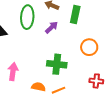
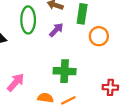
orange circle: (89, 47) -> (99, 36), moved
pink arrow: (13, 72) -> (16, 82), turned 36

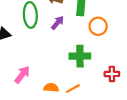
green cross: (65, 71) -> (80, 56), moved

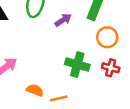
red cross: (112, 74) -> (111, 68), moved

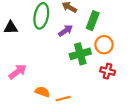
green cross: (77, 65) -> (80, 54), moved, turned -30

